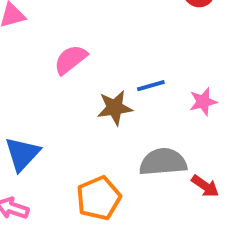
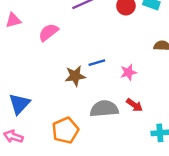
pink semicircle: (71, 59) -> (48, 32), moved
red arrow: (205, 186) -> (134, 105), moved

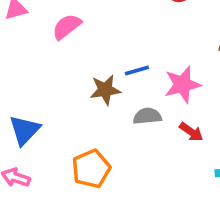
pink star: (128, 72) -> (182, 85), size x1.5
gray semicircle: (104, 109) -> (147, 116), moved, size x0.7

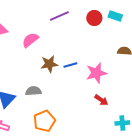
brown star: (105, 90) -> (49, 64), moved
gray semicircle: (147, 116) -> (33, 91), moved

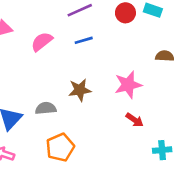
brown star: (49, 64) -> (80, 90), moved
blue line: (70, 65) -> (84, 40), moved

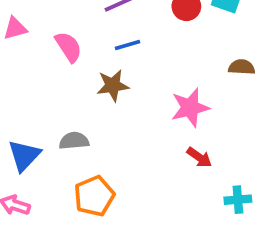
pink semicircle: (42, 42) -> (68, 47), turned 95
brown star: (80, 90) -> (113, 85), moved

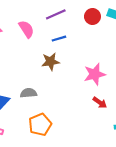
pink semicircle: (68, 47) -> (26, 29), moved

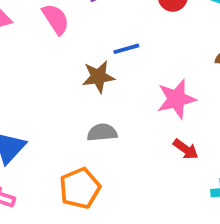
blue line: (59, 39) -> (126, 49), moved
gray semicircle: (29, 93) -> (102, 132), moved

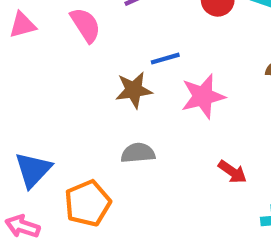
pink star: (176, 99) -> (203, 96), moved
orange pentagon: (80, 188) -> (88, 203), moved

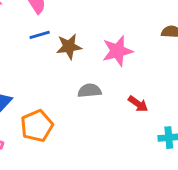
blue line: (165, 59) -> (40, 35), moved
gray semicircle: (138, 153) -> (90, 91), moved

